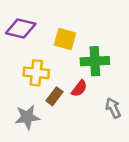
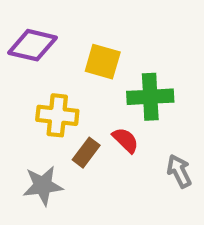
red semicircle: (79, 88) -> (125, 140), turned -84

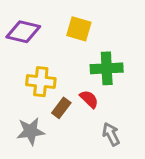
yellow square: (103, 62) -> (79, 29), moved
gray arrow: (179, 171) -> (111, 134), moved

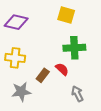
yellow square: (79, 29) -> (66, 15), moved
yellow cross: (41, 82) -> (15, 58), moved

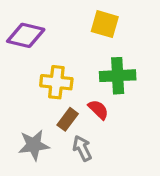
yellow cross: (15, 58) -> (56, 82), moved
gray arrow: (77, 94) -> (82, 148), moved

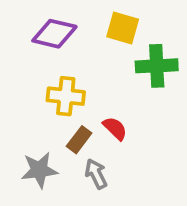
purple diamond: (26, 35) -> (54, 34), moved
green cross: (118, 76) -> (157, 66), moved

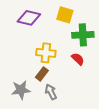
yellow cross: (66, 96) -> (46, 53), moved
red semicircle: (115, 128) -> (78, 59), moved

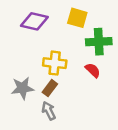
gray star: (21, 90) -> (22, 88), moved
gray arrow: (51, 92) -> (49, 111), moved

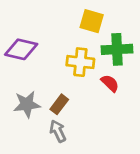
purple diamond: (34, 21) -> (21, 49), moved
yellow cross: (55, 63) -> (80, 62), moved

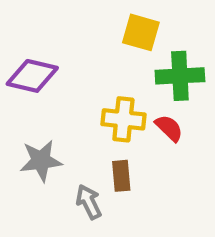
yellow cross: (80, 62) -> (123, 119), moved
brown rectangle: (59, 104) -> (121, 176), moved, turned -42

